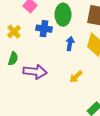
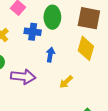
blue arrow: (70, 44) -> (50, 55), moved

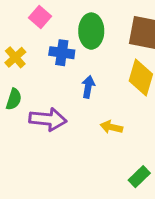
yellow arrow: (66, 82) -> (111, 127), turned 56

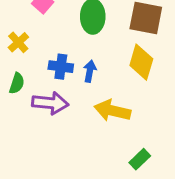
blue cross: (62, 53) -> (61, 67), moved
yellow arrow: (111, 127) -> (112, 111), size x1.6

